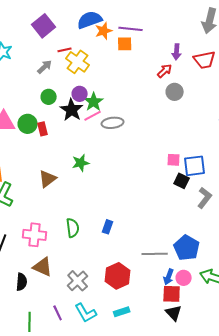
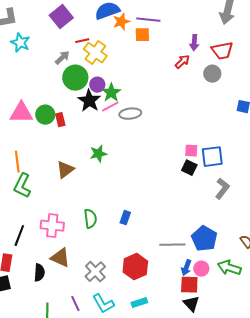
gray circle: (175, 92) -> (212, 74), moved
green circle: (49, 97) -> (75, 78), moved, size x1.6
black square: (182, 181) -> (189, 168), moved

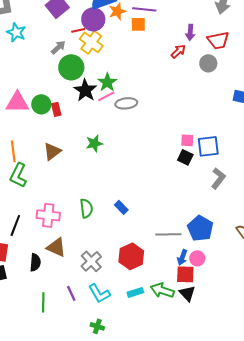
purple circle: (97, 85) -> (93, 19), moved, size x1.5
brown triangle: (65, 170) -> (52, 151), moved
blue rectangle: (125, 218) -> (121, 207), turned -64
green arrow: (229, 268) -> (162, 290), moved

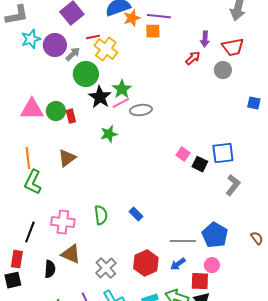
purple circle: (93, 19) -> (55, 45), moved
cyan star: (16, 32) -> (31, 39), turned 30
pink square: (187, 140) -> (183, 154), moved, turned 32
green star: (94, 143) -> (109, 134), moved
blue arrow: (182, 257) -> (178, 264), moved, turned 35

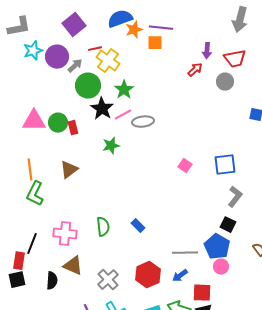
green star: (122, 89) -> (124, 90), moved
black square: (200, 164) -> (228, 225), moved
red rectangle: (17, 259) -> (19, 261), moved
pink circle: (212, 265) -> (221, 267), moved
black square: (13, 280) -> (17, 280), moved

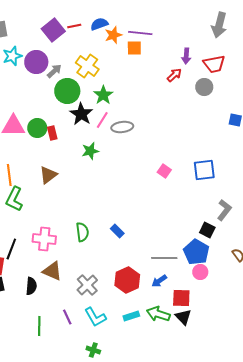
blue semicircle: (120, 19) -> (99, 24), size x0.7
red line: (95, 49) -> (74, 26), moved
pink line: (123, 115) -> (102, 120), turned -30
gray L-shape: (235, 197) -> (224, 210), moved

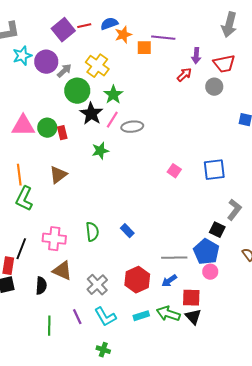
purple line: (140, 33) -> (163, 38), moved

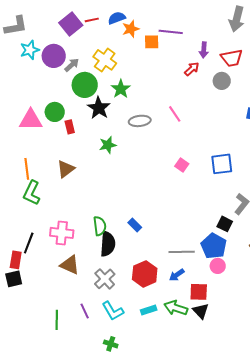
pink line: (112, 120) -> (175, 114), moved, turned -66
green circle: (47, 128) -> (55, 112), moved
black semicircle: (41, 286) -> (108, 244), moved, size x1.4

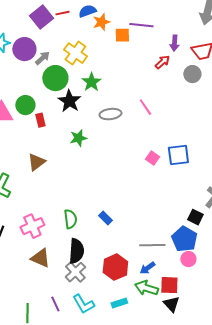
blue square: (222, 164) -> (178, 155), moved
pink cross: (62, 233) -> (32, 226), turned -30
black semicircle: (108, 244) -> (76, 251), moved
green arrow: (176, 308) -> (146, 288), moved

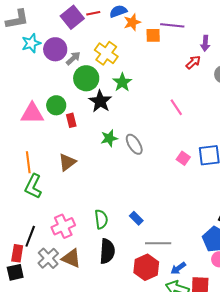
gray ellipse: (110, 114) -> (134, 144), moved, turned 65
gray line: (152, 245) -> (158, 243), moved
gray cross: (75, 272) -> (48, 258), moved

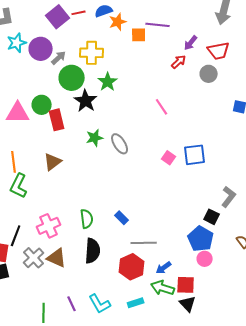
purple arrow: (205, 43) -> (191, 43), turned 35
yellow cross: (106, 53) -> (92, 53), turned -35
red rectangle: (71, 120) -> (57, 120), size x1.5

